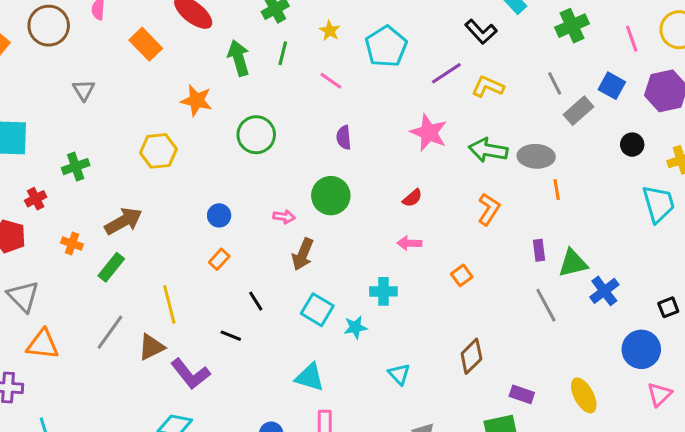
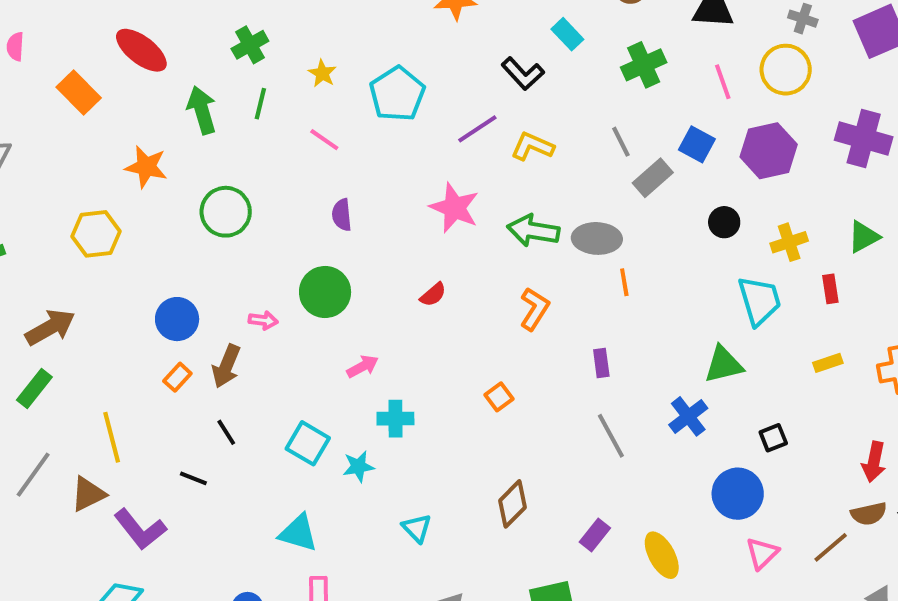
blue circle: (219, 215) -> (177, 319), size x1.4
pink arrow: (409, 243) -> (363, 366), moved, turned 150
brown arrow: (303, 254) -> (226, 366), moved
green triangle: (573, 263) -> (724, 364), moved
purple rectangle: (522, 394) -> (595, 535), moved, turned -70

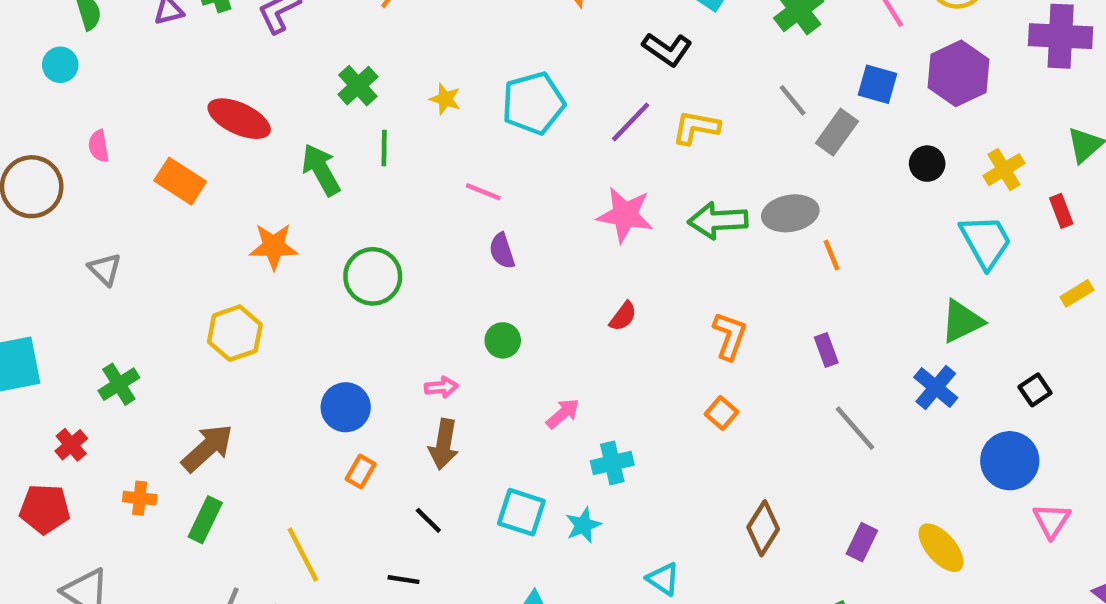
cyan pentagon: (397, 94) -> (533, 103), turned 30
pink line: (324, 140) -> (483, 192), moved
green circle: (325, 292) -> (503, 340), size x0.6
orange L-shape: (534, 309) -> (730, 336), moved
brown arrow: (226, 366) -> (444, 444), moved

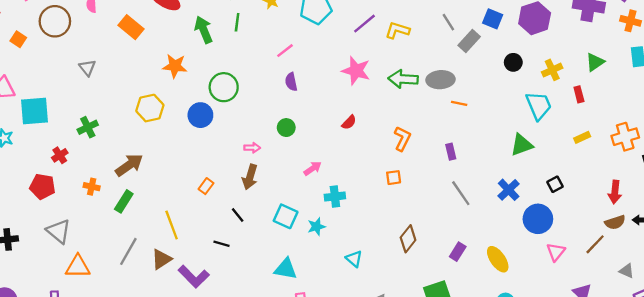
pink line: (483, 192) -> (285, 51), turned -66
orange line: (832, 255) -> (459, 103), turned -63
blue cross: (936, 388) -> (509, 190), moved
blue circle: (346, 407) -> (200, 115), moved
orange square: (721, 413) -> (394, 178), turned 35

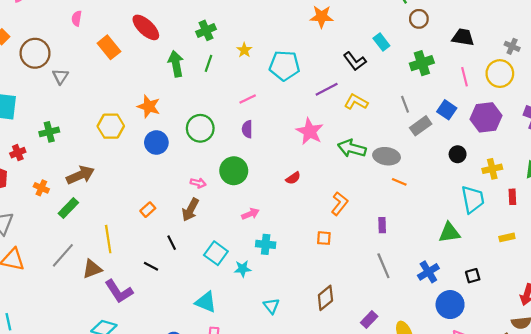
brown circle: (55, 21) -> (35, 53), moved
orange star: (175, 66) -> (149, 106), moved
green circle: (224, 87) -> (200, 128), moved
green circle: (286, 128) -> (234, 171), size x1.6

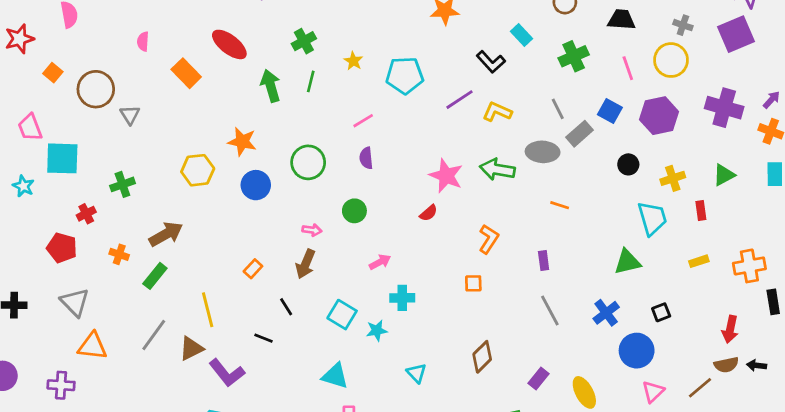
pink star: (310, 131) -> (446, 176), moved
gray ellipse: (387, 156) -> (543, 152), moved
green circle: (234, 171) -> (354, 211), size x0.7

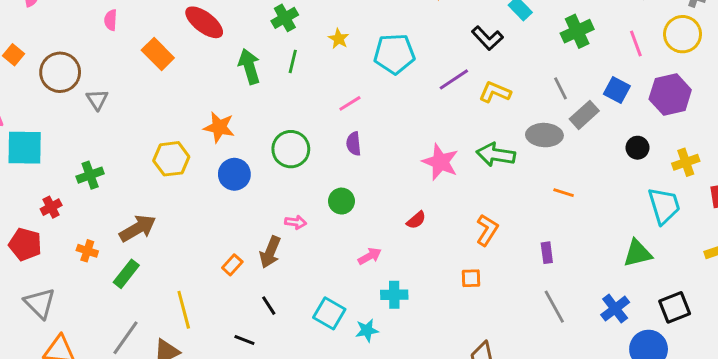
red semicircle: (429, 213) -> (416, 220), moved
brown arrow: (306, 264) -> (270, 252), moved
black square: (661, 312) -> (675, 307), size x1.5

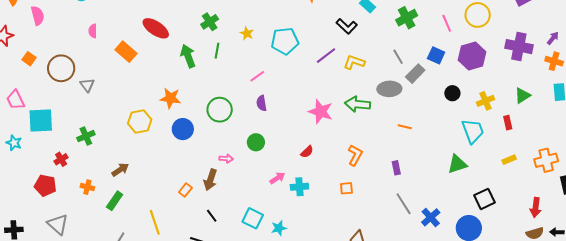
brown arrow: (138, 228) -> (120, 170), size x0.7
cyan cross: (394, 295) -> (299, 187), moved
blue cross: (615, 309) -> (431, 217), moved

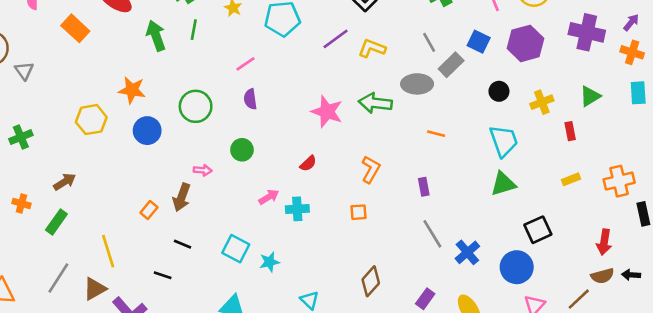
cyan trapezoid: (473, 131) -> (504, 141), moved
black line: (212, 216) -> (182, 244), turned -32

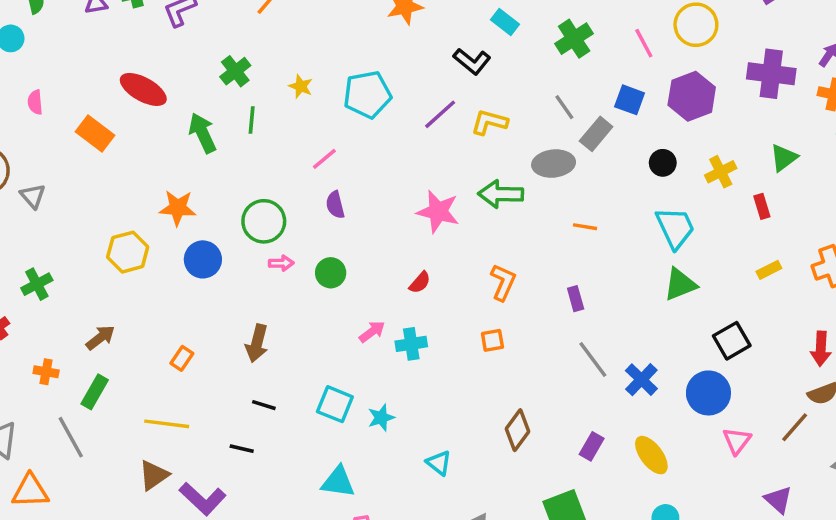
pink arrow: (203, 170) -> (281, 263), moved
orange rectangle: (149, 210) -> (182, 358), moved
yellow line: (108, 251) -> (167, 424), turned -60
gray line: (58, 278) -> (71, 437), moved, turned -56

